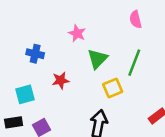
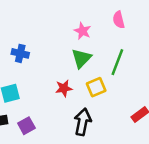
pink star: (77, 33) -> (83, 31), moved
red star: (61, 80) -> (64, 88), moved

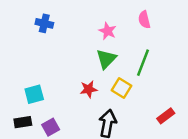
blue cross: (20, 53) -> (44, 23), moved
yellow square: (96, 87) -> (121, 88), turned -36

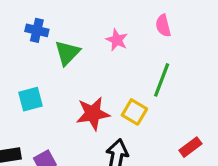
green triangle: (106, 59) -> (67, 53), moved
red star: (89, 89) -> (93, 114), size x1.5
cyan square: (34, 94) -> (31, 99), moved

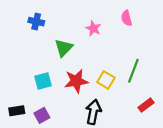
green triangle: (67, 53) -> (64, 48), moved
green line: (162, 80) -> (133, 71), moved
cyan square: (31, 99) -> (43, 81), moved

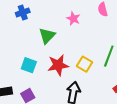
blue cross: (36, 22) -> (23, 12), turned -32
cyan square: (43, 81) -> (29, 65), turned 35

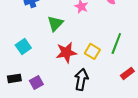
cyan square: (29, 65) -> (23, 46), moved, turned 35

